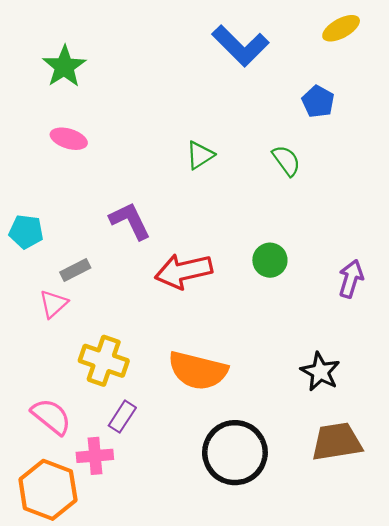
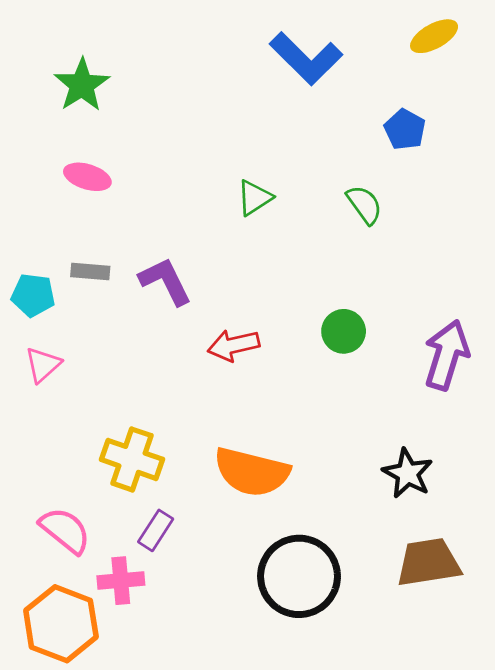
gray rectangle: (75, 270) -> (90, 271), moved, turned 32
red arrow: (184, 271) -> (234, 345), size x0.7
purple arrow: (351, 279) -> (447, 355), size x1.4
pink triangle: (53, 304) -> (43, 365), moved

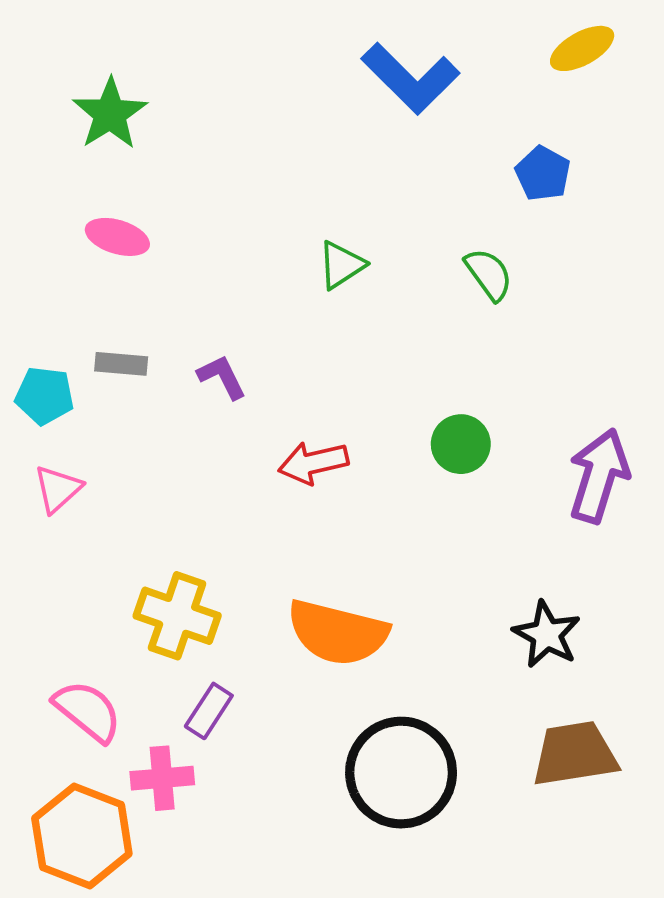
purple L-shape: (165, 281) -> (222, 377), size x0.7

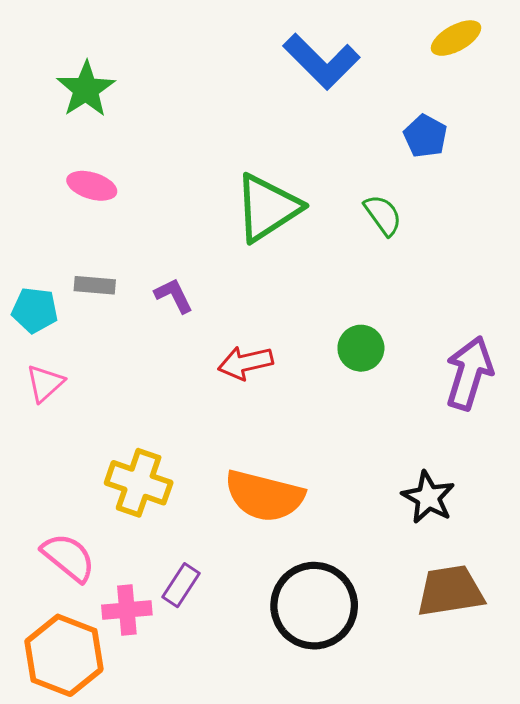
green triangle: (341, 265) -> (267, 208), size x1.8
purple rectangle: (209, 711) -> (181, 585), moved

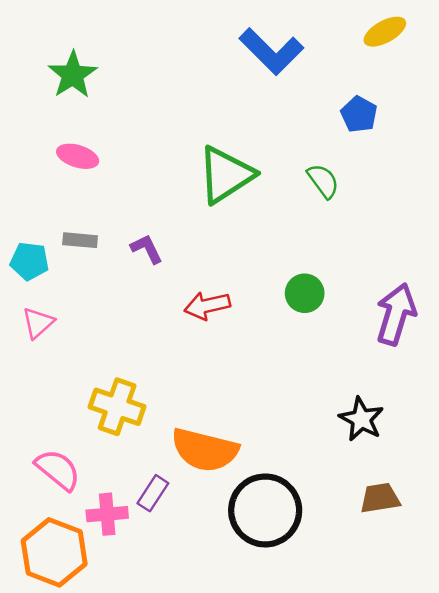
orange semicircle: (264, 496) -> (205, 450), moved
brown trapezoid: (450, 591) -> (380, 498), size x0.7

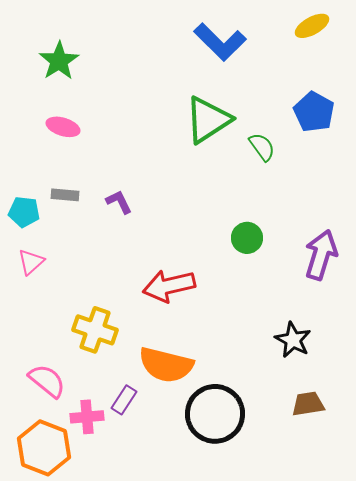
blue pentagon: (359, 114) -> (314, 112), moved, size x1.4
green triangle: (226, 175) -> (208, 120), moved
red arrow: (207, 306) -> (169, 286), moved, size x1.4

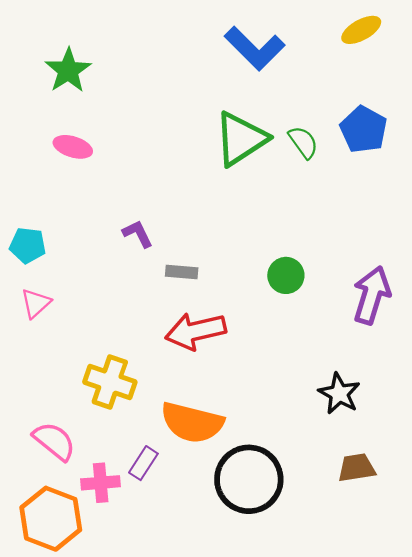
green semicircle: (262, 147) -> (303, 142), moved
gray rectangle: (65, 195) -> (182, 272), moved

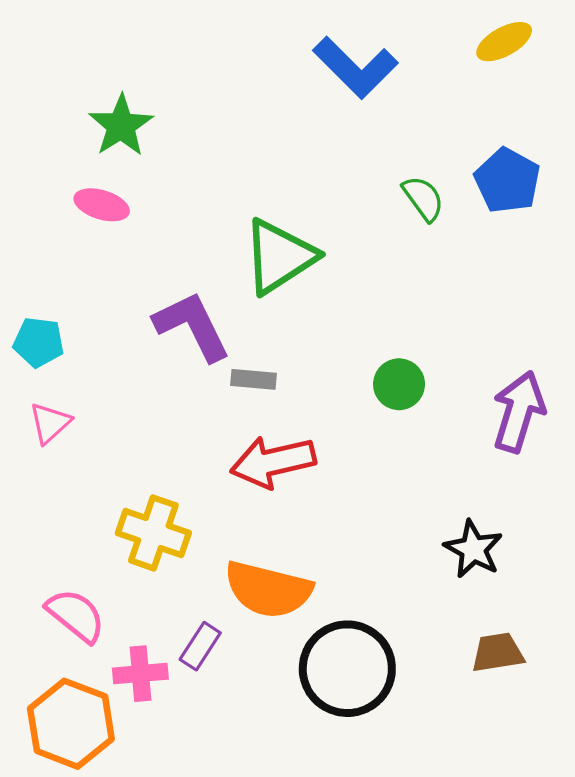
green star: (68, 70) -> (121, 126), moved
green triangle: (241, 139) -> (279, 257), moved
purple L-shape: (138, 234) -> (192, 326), size x1.8

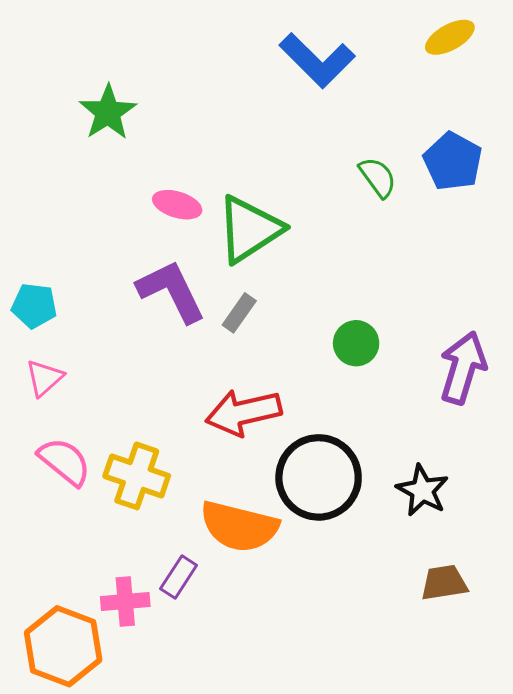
pink ellipse: (102, 205) -> (177, 205), moved
gray rectangle: (254, 379) -> (239, 313), moved, turned -60
pink semicircle: (76, 615) -> (65, 462), moved
black circle: (347, 669) -> (319, 477), moved

